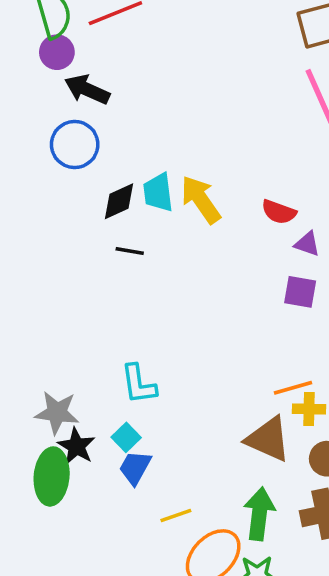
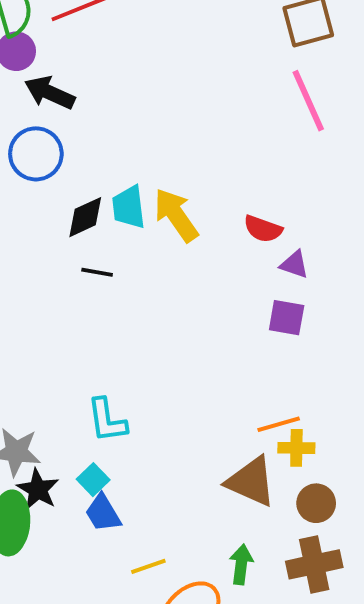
blue trapezoid: (135, 468) -> (103, 513), turned -60
green arrow: (259, 514) -> (241, 564), size x0.7

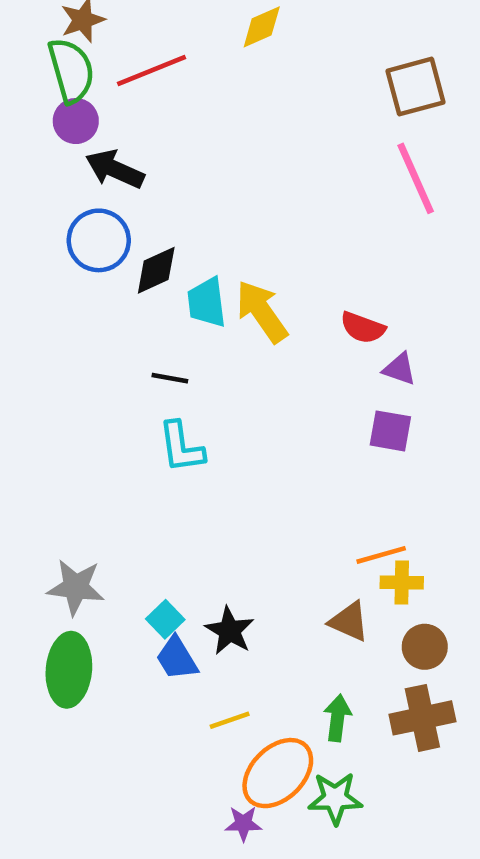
black diamond: (85, 217) -> (156, 270), moved
cyan L-shape: (107, 420) -> (181, 447), moved
brown triangle: (251, 481) -> (349, 622), size x0.7
black star: (38, 489) -> (230, 631), moved

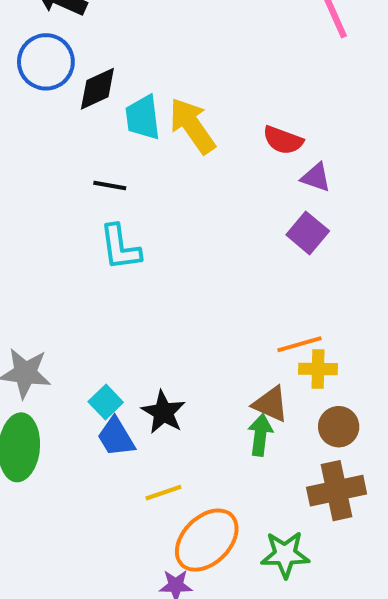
purple square: (390, 431) -> (308, 233), turned 30
green arrow: (338, 718) -> (260, 435), moved
green star: (335, 798) -> (285, 554), moved

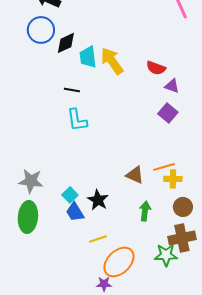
brown triangle: (271, 404) -> (135, 175), moved
green star: (285, 554) -> (166, 255), moved

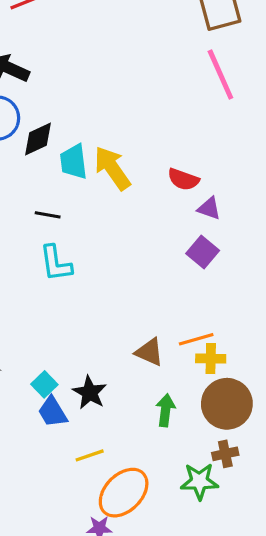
brown circle: (183, 207) -> (227, 404), size x1.6
brown cross: (182, 238) -> (225, 454), size x0.6

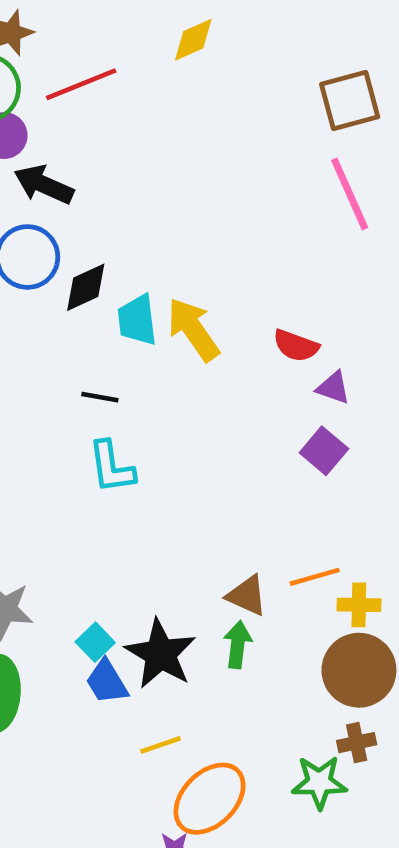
yellow cross: (211, 359) -> (359, 605), moved
black star: (90, 392) -> (161, 654), size x1.4
green arrow: (166, 410) -> (238, 645), moved

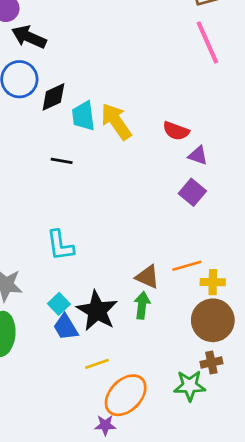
cyan L-shape: (111, 467) -> (60, 245), moved

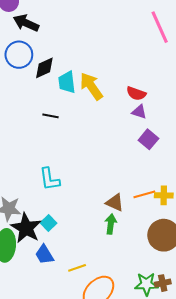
purple triangle: (198, 155) -> (139, 112), moved
yellow cross: (213, 282) -> (164, 195), moved
black star: (97, 311) -> (26, 228), moved
blue trapezoid: (66, 327) -> (44, 255), moved
brown cross: (211, 363) -> (163, 283), moved

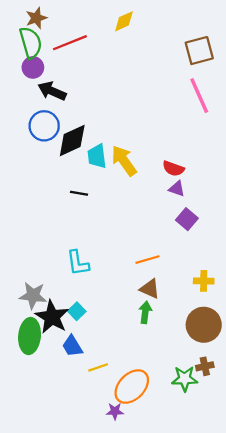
black diamond: (44, 68) -> (72, 140), size x1.4
orange line: (144, 194) -> (148, 260), moved
yellow line: (77, 268) -> (98, 367), moved
brown cross: (163, 283) -> (205, 366), moved

